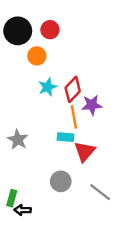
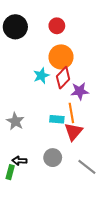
red circle: (50, 30) -> (57, 26), moved
orange circle: (37, 56) -> (61, 57), moved, size x1.5
orange line: (74, 117) -> (71, 113), moved
black arrow: (22, 210) -> (19, 161), moved

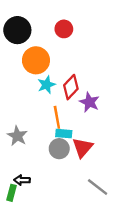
orange circle: (61, 57) -> (36, 60), moved
purple star: (80, 91) -> (89, 102), turned 30
orange line: (71, 113) -> (57, 117), moved
gray circle: (53, 158) -> (59, 149), moved

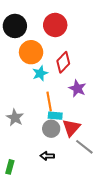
red circle: (64, 29) -> (55, 25), size x1.5
red diamond: (71, 87) -> (63, 62), moved
black arrow: (22, 180) -> (47, 156), moved
gray line: (98, 187) -> (84, 147), moved

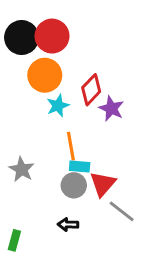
red circle: (55, 25) -> (52, 36), moved
purple star: (77, 88) -> (111, 109), moved

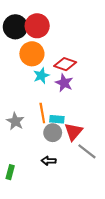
red diamond: (91, 90) -> (65, 64), turned 65
purple star: (111, 109) -> (64, 83), moved
orange line: (71, 146) -> (42, 113), moved

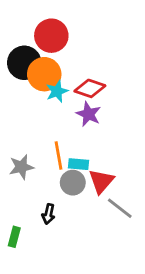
black circle: (15, 27) -> (24, 63), moved
cyan star: (41, 76) -> (57, 91), moved
gray star: (15, 121) -> (21, 167), turned 30
black arrow: (49, 161) -> (49, 214), moved, turned -80

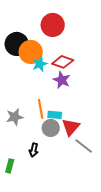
red circle: (51, 36) -> (53, 25), moved

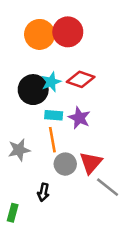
black circle: (17, 44) -> (33, 90), moved
orange circle: (31, 52) -> (40, 34), moved
purple star: (62, 80) -> (79, 118), moved
cyan rectangle: (55, 115) -> (54, 115), moved

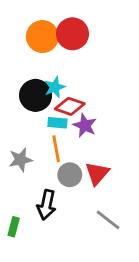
red diamond: (81, 79) -> (70, 106), moved
gray line: (108, 187) -> (108, 220), moved
black arrow: (43, 192) -> (46, 205), size x1.5

